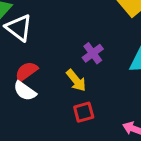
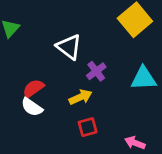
white triangle: (19, 28) -> (69, 47), moved
yellow arrow: (76, 80) -> (81, 97), turned -75

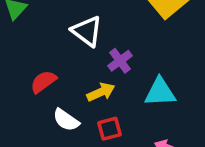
cyan triangle: (144, 78) -> (160, 92), moved
white semicircle: (32, 107) -> (66, 120), moved

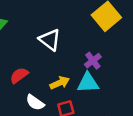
purple cross: (120, 61) -> (93, 61), moved
cyan triangle: (160, 92) -> (88, 83), moved

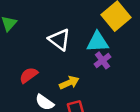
cyan triangle: (88, 83) -> (98, 42), moved

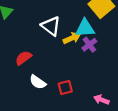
yellow arrow: (69, 83) -> (72, 38), moved

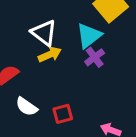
cyan triangle: (85, 28) -> (89, 36), turned -35
yellow arrow: (72, 38) -> (50, 54), moved

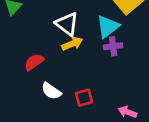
purple cross: (95, 57) -> (113, 46), turned 30

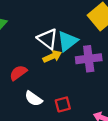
cyan triangle: (108, 27) -> (68, 41), moved
purple cross: (113, 46) -> (89, 59), size x1.5

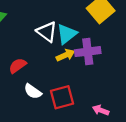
yellow arrow: (52, 56) -> (66, 55), moved
red square: (63, 104) -> (62, 97), size x1.5

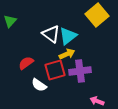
purple cross: (88, 52) -> (80, 71), moved
red square: (62, 97) -> (55, 70), moved

